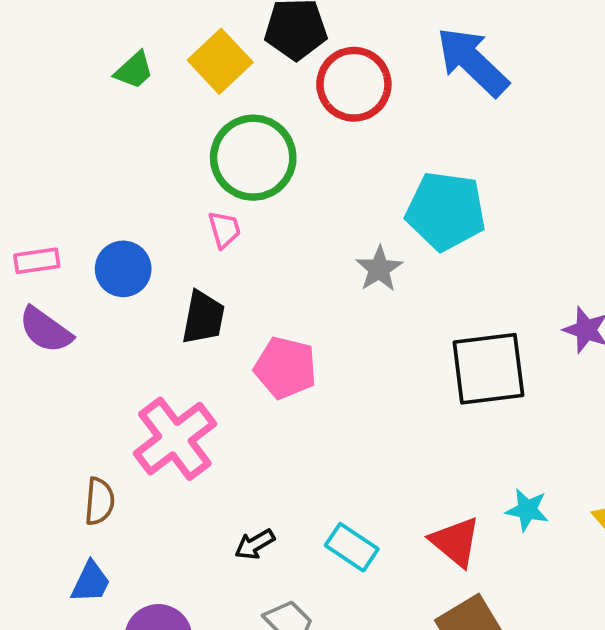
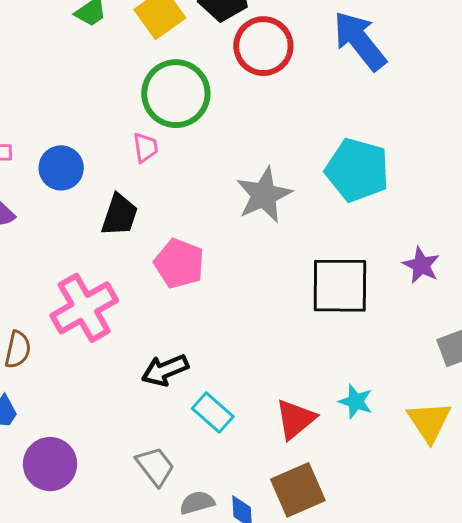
cyan pentagon: (446, 211) -> (357, 170), moved
gray star: (379, 269) -> (264, 195), size x1.5
red triangle: (455, 542) -> (295, 419), turned 33
black arrow: (255, 544) -> (165, 370), moved, size x1.4

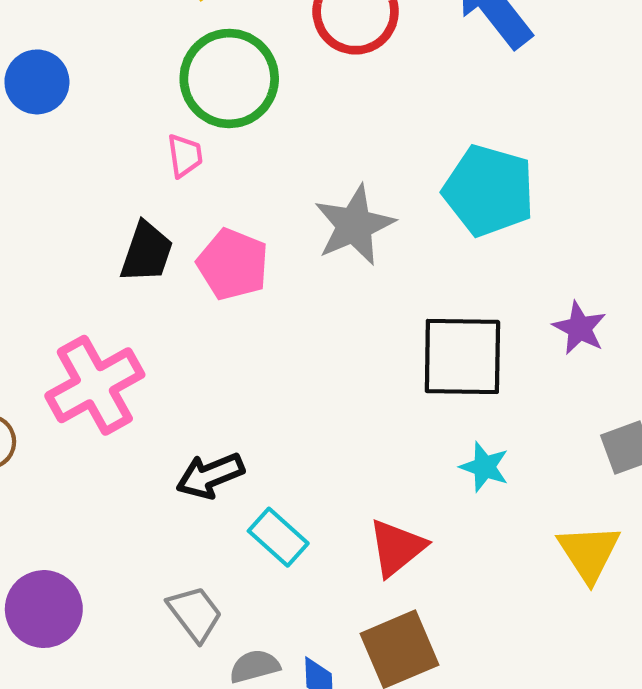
blue circle: (61, 168) -> (37, 82), moved
pink pentagon: (179, 263) -> (233, 264), moved
cyan star: (356, 402) -> (484, 467), moved

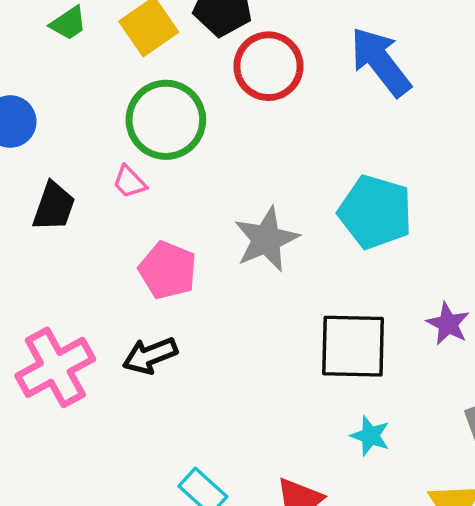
pink trapezoid: (185, 156) -> (129, 182), turned 144
black trapezoid: (147, 252) -> (54, 206), moved
black arrow: (210, 476) -> (150, 356), moved

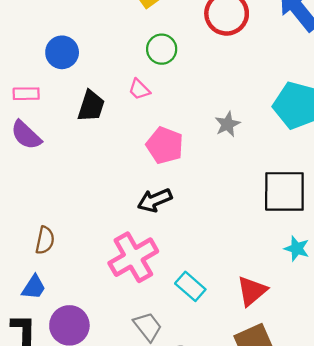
green circle: (166, 120) -> (162, 49), size x0.6
gray star: (266, 239) -> (228, 124), size x0.6
pink cross: (55, 367) -> (133, 257), moved

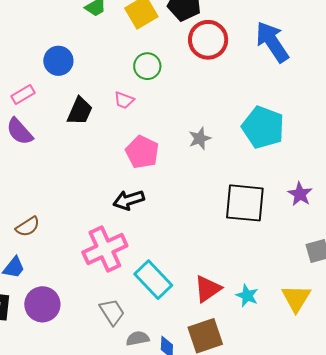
pink trapezoid: (139, 89) -> (124, 100), turned -30
pink rectangle: (26, 94) -> (23, 95), turned -35
brown semicircle: (45, 240) -> (28, 227), turned 40
cyan star: (297, 249) -> (247, 296), moved
cyan rectangle: (190, 286) -> (153, 280), size x1.4

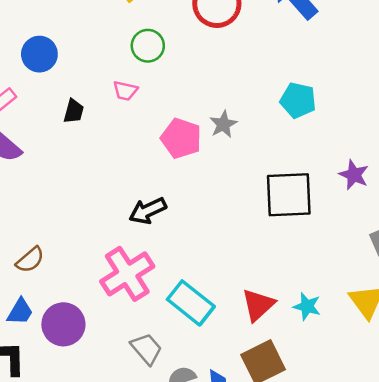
black trapezoid: (80, 111) -> (74, 111), size x0.7
cyan pentagon: (263, 127) -> (298, 100), size x0.7
pink pentagon: (142, 152) -> (181, 138), moved
purple circle: (42, 304) -> (63, 324), moved

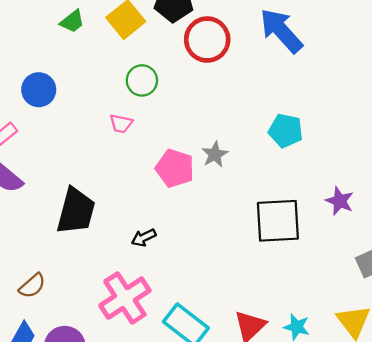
black trapezoid: (74, 111) -> (76, 211), moved, size x2.0
black arrow: (148, 211) -> (144, 238), size x0.7

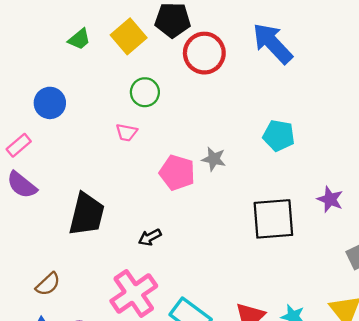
gray star: (215, 154) -> (214, 159), turned -30

